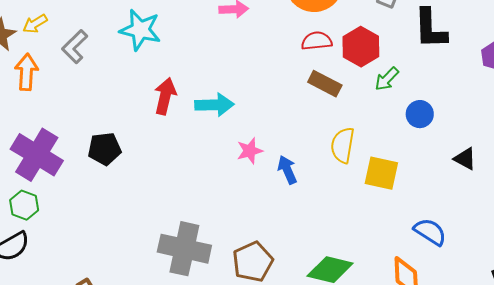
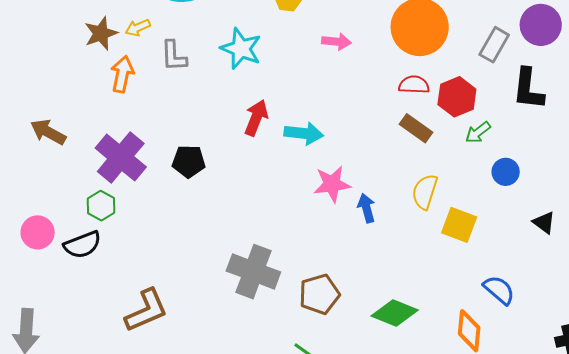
gray L-shape: (75, 47) -> (174, 56), turned -56
pink star: (250, 151) -> (332, 184), size x1.4

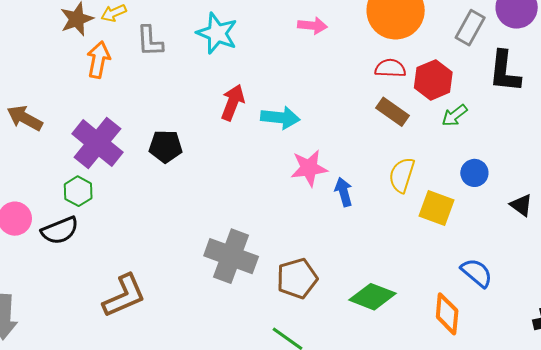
blue circle: (506, 172) -> (474, 173), moved

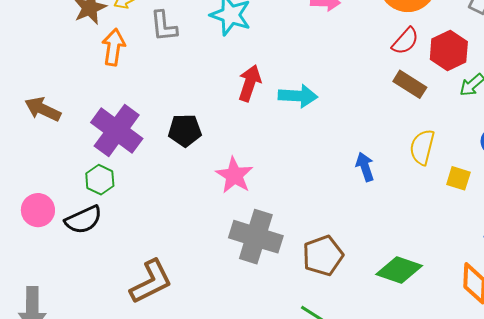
red semicircle: (390, 68) -> (405, 41), turned 132
pink star: (309, 168) -> (234, 175), moved, turned -30
yellow square: (436, 208) -> (458, 178), size x0.7

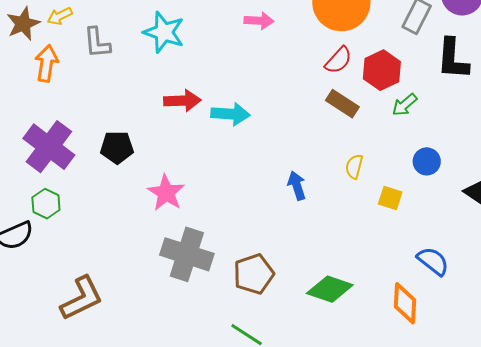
red arrow: (250, 83) -> (182, 101), turned 69
yellow semicircle: (422, 147) -> (354, 167), size x0.7
green hexagon: (100, 180) -> (46, 204), moved

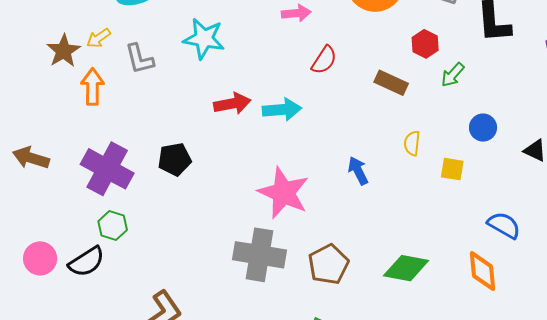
red semicircle: (338, 60) -> (324, 60), moved
red hexagon: (382, 70) -> (425, 44), size x0.7
pink star: (166, 193) -> (284, 193), moved, size x1.4

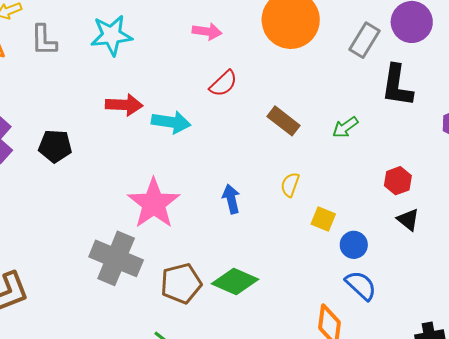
cyan star: (204, 39) -> (111, 35), turned -30
red hexagon: (425, 44) -> (398, 181), moved
blue circle: (483, 128) -> (354, 245), moved
green diamond: (406, 268) -> (235, 281), moved

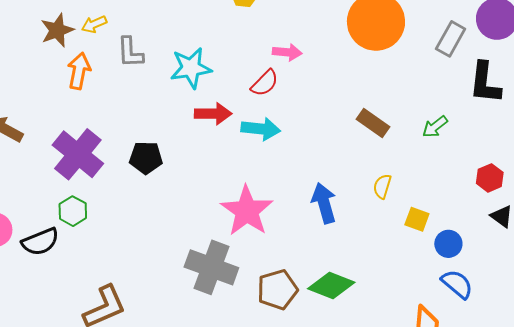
pink arrow: (207, 31) -> (287, 52), moved
cyan star: (111, 35) -> (191, 68), moved
red semicircle: (223, 84) -> (265, 83), moved
blue arrow: (231, 199) -> (324, 203), size x1.4

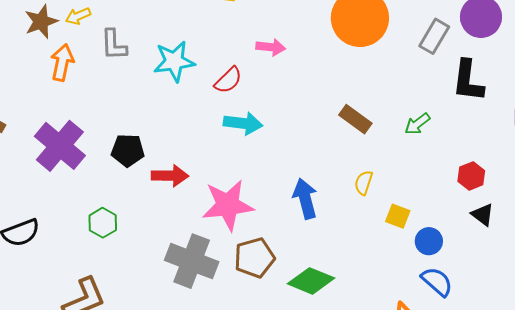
red semicircle: (265, 83) -> (228, 80), moved
red arrow: (213, 114) -> (170, 176), moved
green hexagon: (73, 211) -> (103, 223), moved
pink star: (247, 211) -> (228, 205), turned 30
brown pentagon: (277, 290) -> (254, 258), moved

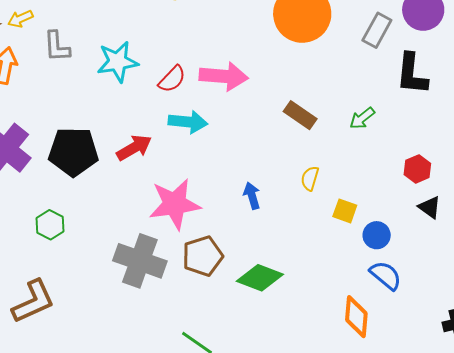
pink arrow: (271, 47) -> (224, 76), moved, size x1.6
black pentagon: (128, 150) -> (73, 152), size x1.5
red arrow: (170, 176) -> (134, 148), moved, turned -30
blue arrow: (305, 199) -> (252, 196), size x0.7

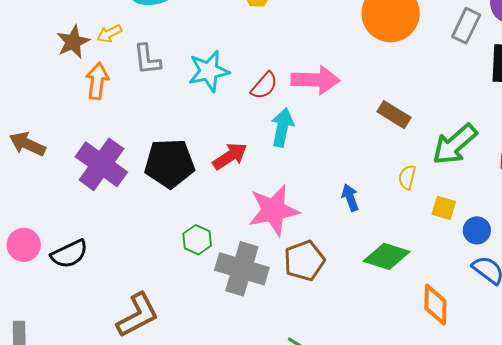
green arrow: (362, 118) -> (455, 144), moved, size x1.8
cyan arrow: (188, 122) -> (282, 127), turned -81
green hexagon: (50, 225) -> (197, 240), moved
green diamond: (260, 278) -> (387, 256), moved
orange diamond: (356, 317) -> (435, 305), moved

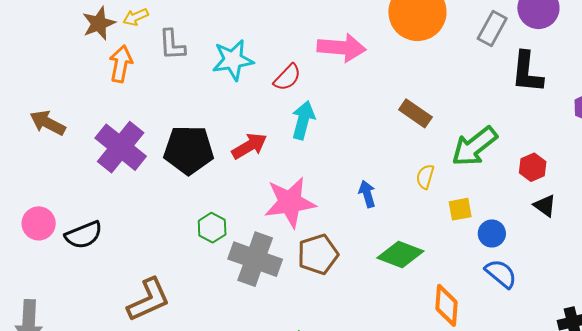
pink arrow: (315, 80) -> (342, 48), moved
yellow square: (444, 208) -> (460, 209), turned -30

